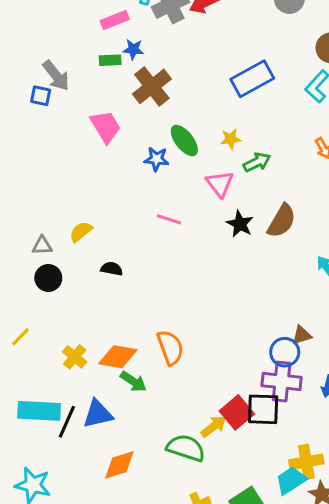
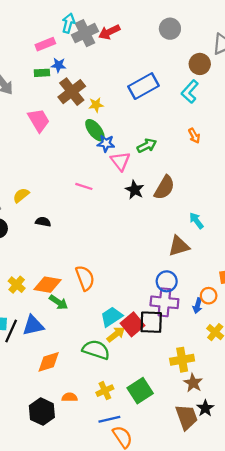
yellow star: (231, 139) -> (96, 105), moved
blue star: (156, 159) -> (106, 143), moved
brown triangle: (302, 335) -> (179, 246), moved, size x1.5
cyan trapezoid: (291, 480) -> (111, 317), moved

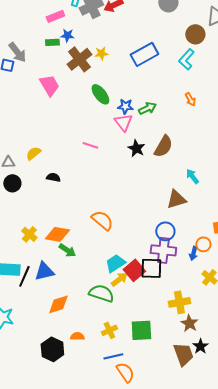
yellow star: (96, 105) -> (101, 53), moved
blue star: (106, 143) -> (125, 106), moved
orange semicircle: (85, 278) -> (102, 220), moved, turned -30
green square: (140, 391) -> (141, 330), turned 30

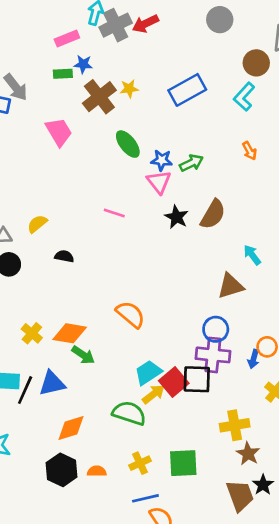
black hexagon: (52, 349) -> (62, 470), moved

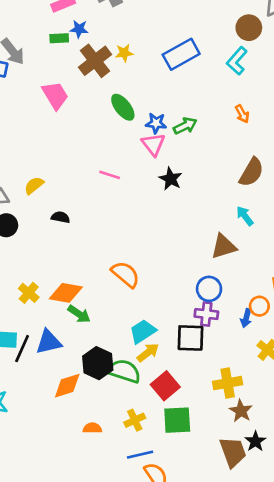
brown semicircle: (213, 214) -> (251, 172), moved
purple cross: (213, 355) -> (206, 314), size x0.7
red square: (174, 382) -> (165, 386), moved
black hexagon: (62, 470) -> (98, 363), moved

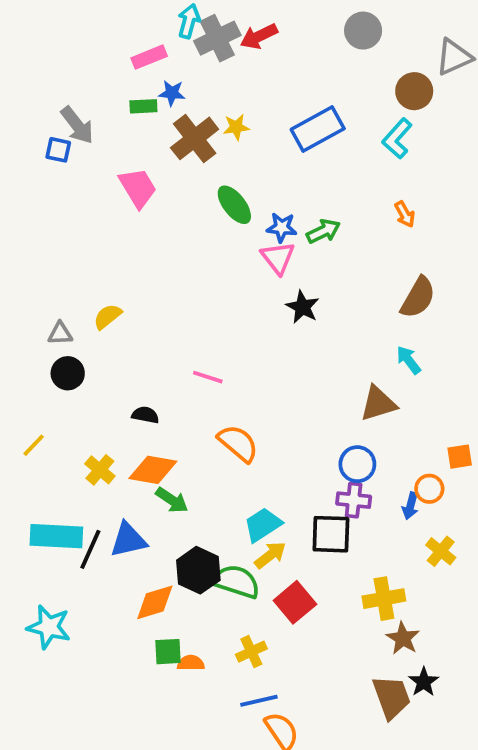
pink line: (110, 175) -> (208, 377), moved
black semicircle: (61, 217) -> (145, 415), moved
green square: (177, 420) -> (168, 652), moved, size x0.7

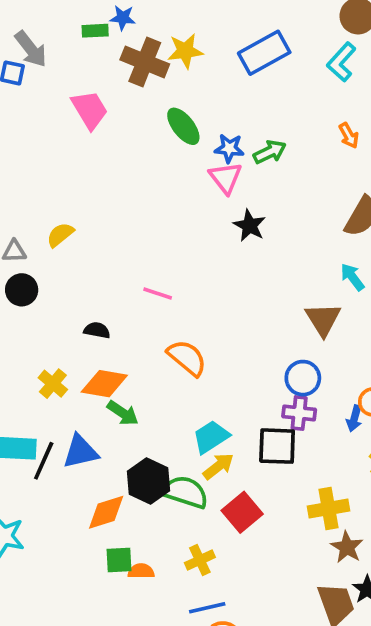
yellow star: (236, 127) -> (185, 51), size x1.4
brown cross: (195, 138) -> (145, 62), turned -30
brown triangle: (378, 404) -> (323, 319), turned -45

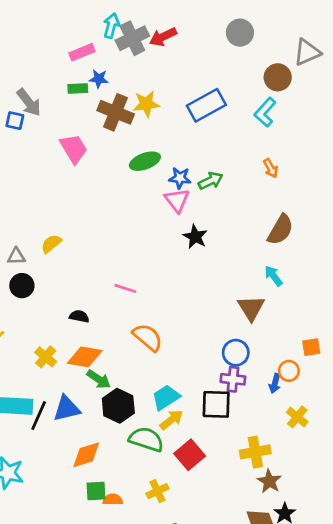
green ellipse: (183, 126) -> (145, 161), turned -72
black hexagon: (148, 481) -> (118, 406), moved

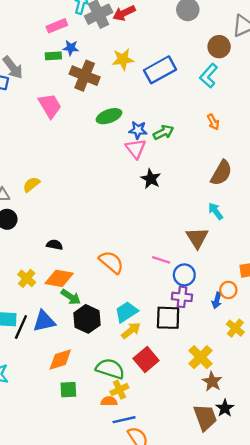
yellow star: (146, 104) -> (123, 59), moved
pink line: (125, 288) -> (161, 260), moved
green semicircle: (146, 439) -> (110, 369), moved
yellow cross: (255, 452) -> (201, 357), turned -35
orange semicircle: (113, 499) -> (109, 401), moved

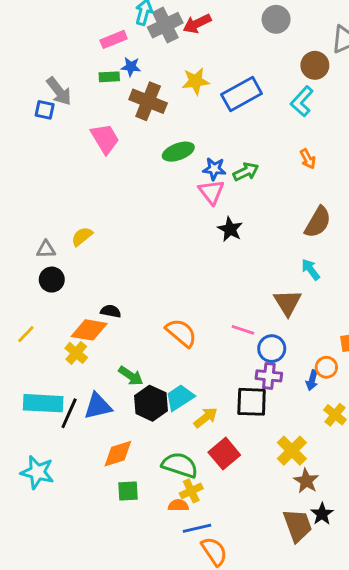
orange diamond: (59, 278) -> (89, 330), moved
cyan trapezoid: (126, 312) -> (180, 397), moved

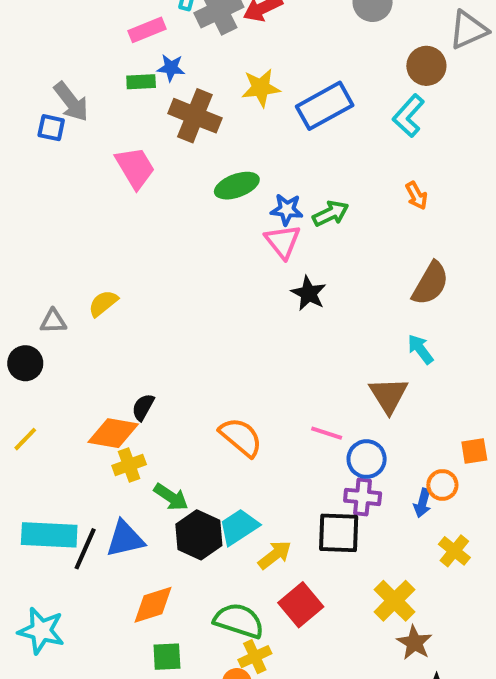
black circle: (52, 280) -> (25, 363), moved
black semicircle: (111, 311) -> (143, 407), turned -72
yellow cross: (76, 353) -> (129, 465), moved, turned 30

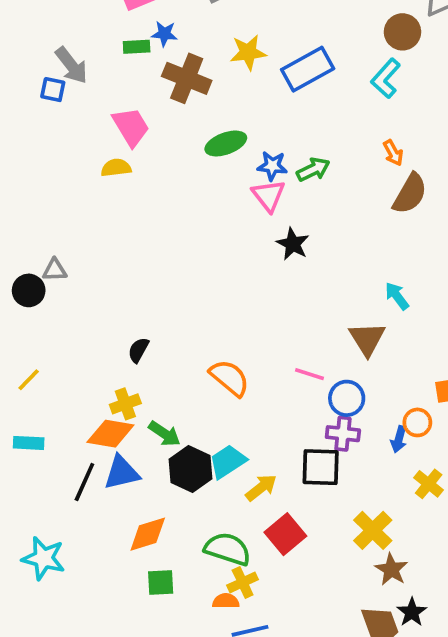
brown semicircle: (430, 283) -> (410, 194), moved
yellow semicircle: (103, 303) -> (116, 168), moved, turned 32
black circle: (25, 363) -> (29, 290), moved
orange diamond: (113, 433) -> (110, 434), moved
cyan rectangle: (49, 535) -> (29, 443), moved, size x0.6

